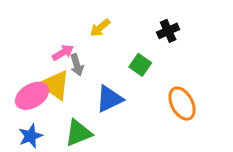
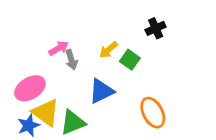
yellow arrow: (100, 28) -> (108, 50), moved
yellow triangle: (55, 85) -> (46, 113), moved
orange ellipse: (182, 104) -> (153, 113), moved

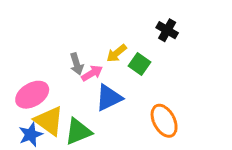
black cross: (156, 28) -> (167, 30), turned -36
pink arrow: (59, 48) -> (92, 73), moved

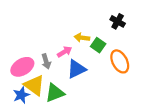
yellow arrow: (117, 53) -> (82, 38), turned 48
gray arrow: (77, 64) -> (46, 61), moved
orange ellipse: (164, 121) -> (120, 61), moved

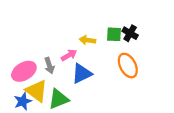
black cross: (118, 21) -> (130, 33), moved
green square: (98, 45) -> (114, 34), moved, turned -32

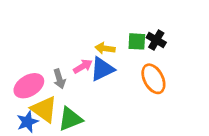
blue triangle: (82, 74) -> (102, 69), moved

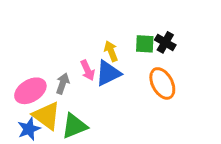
yellow arrow: (105, 48) -> (111, 51), turned 60
pink arrow: (83, 66) -> (88, 70), turned 96
gray arrow: (59, 79) -> (63, 83), turned -144

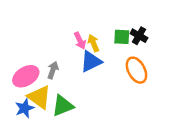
pink arrow: (88, 70) -> (80, 41), moved

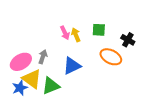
black cross: (139, 36) -> (128, 40), moved
blue triangle: (91, 61) -> (72, 66), moved
orange ellipse: (136, 70) -> (111, 57), turned -35

